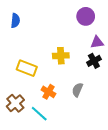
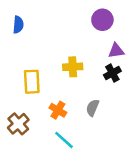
yellow rectangle: (27, 68) -> (32, 82), turned 66
cyan line: (39, 114) -> (64, 140), moved

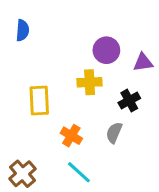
purple circle: (102, 20) -> (106, 50), moved
black cross: (112, 73) -> (129, 101), moved
brown cross: (18, 124) -> (22, 174), moved

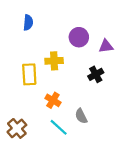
blue semicircle: (22, 30) -> (28, 23), moved
yellow cross: (90, 82) -> (54, 61), moved
gray semicircle: (114, 133) -> (81, 116), moved, turned -49

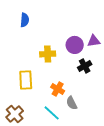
purple circle: (79, 37) -> (75, 45), moved
yellow rectangle: (29, 74) -> (26, 80), moved
orange cross: (53, 100) -> (58, 89), moved

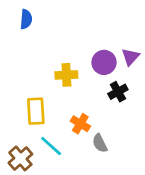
blue semicircle: (25, 20) -> (26, 19), moved
purple triangle: (94, 41) -> (130, 57), turned -40
cyan line: (52, 113) -> (51, 146), moved

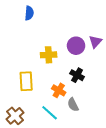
blue semicircle: (26, 19) -> (29, 13), moved
black cross: (118, 92) -> (77, 75), moved, turned -32
cyan line: (51, 146) -> (50, 113), moved

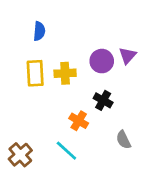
blue semicircle: (29, 13) -> (39, 31), moved
yellow rectangle: (26, 81) -> (35, 73), moved
gray semicircle: (73, 105) -> (123, 140), moved

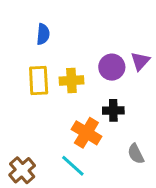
black cross: (103, 100) -> (113, 110), turned -30
orange cross: (79, 121) -> (86, 133), size x1.4

